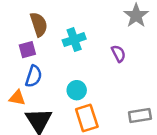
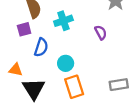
blue semicircle: (34, 76) -> (41, 47), moved

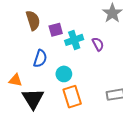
cyan cross: (63, 21) -> (74, 40), moved
purple square: (24, 29) -> (56, 30), moved

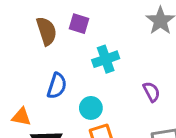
purple square: (56, 30) -> (79, 24), moved, turned 32
purple semicircle: (98, 44) -> (152, 92), moved

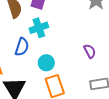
cyan cross: (106, 59) -> (39, 28), moved

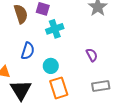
cyan cross: (39, 28) -> (55, 29), moved

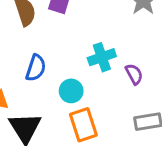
cyan cross: (55, 29) -> (102, 57), moved

